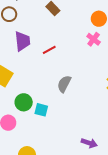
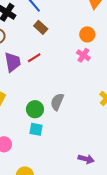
red line: (49, 50) -> (34, 58), moved
green circle: (24, 102) -> (35, 109), moved

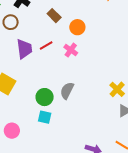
orange circle: (87, 34) -> (77, 27), moved
pink cross: (83, 55) -> (71, 50), moved

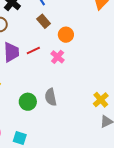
gray semicircle: (67, 91) -> (51, 97), turned -42
cyan square: (45, 117) -> (20, 138), moved

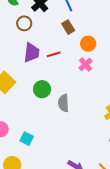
pink cross: (58, 57) -> (85, 65), moved
green circle: (28, 102) -> (42, 89), moved

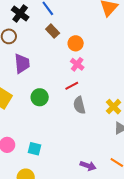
red line: (54, 54) -> (72, 86), moved
gray semicircle: (63, 103) -> (79, 105), moved

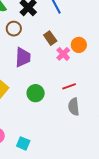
brown rectangle: (53, 31) -> (50, 38), moved
pink cross: (77, 64) -> (63, 54), moved

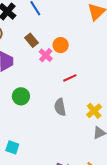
red line: (69, 86) -> (70, 78), moved

